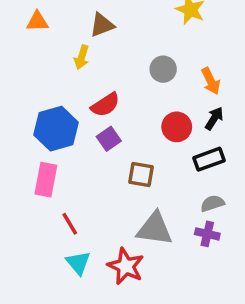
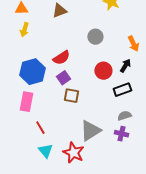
yellow arrow: (82, 57) -> (24, 30), moved
orange arrow: (211, 81) -> (133, 44), moved
brown square: (141, 174) -> (71, 96), moved
gray triangle: (155, 229) -> (90, 131), turned -40

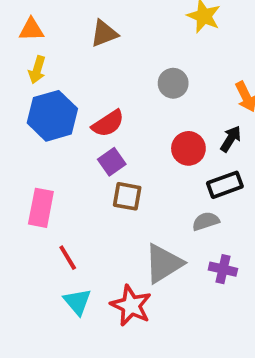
blue hexagon: (32, 72) -> (52, 116), moved
gray semicircle: (124, 116) -> (206, 221), moved

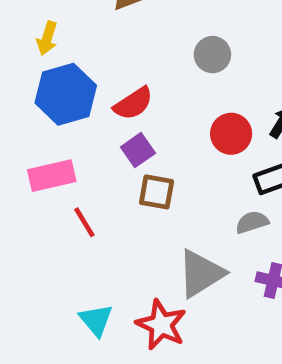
pink rectangle: (41, 208) -> (52, 176), moved, turned 66
red line: (68, 258) -> (84, 222), moved

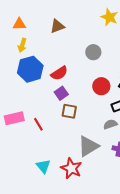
pink rectangle: (52, 176) -> (14, 118), moved

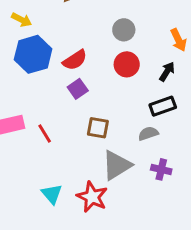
yellow arrow: (22, 45) -> (22, 20), turned -80
red circle: (101, 86) -> (127, 64), moved
brown square: (69, 111) -> (98, 128), moved

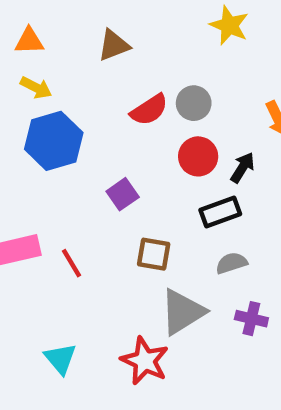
red semicircle: (75, 60) -> (149, 110), moved
black arrow: (167, 72) -> (243, 168), moved
black rectangle: (163, 106) -> (220, 212), moved
cyan triangle: (52, 194) -> (60, 359), moved

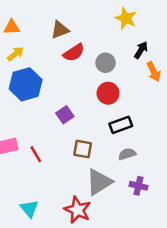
yellow arrow: (36, 88) -> (15, 54), turned -66
red semicircle: (149, 110) -> (74, 53), moved
black arrow: (243, 168) -> (141, 50), moved

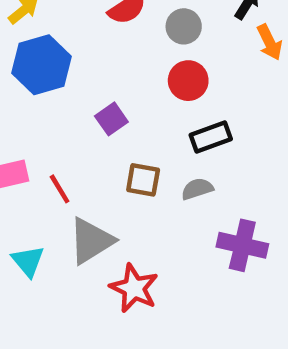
gray semicircle: (127, 154) -> (197, 189), moved
gray triangle: (99, 182) -> (91, 241), moved
purple cross: (138, 186) -> (242, 245), size x1.5
cyan triangle: (29, 209) -> (28, 261), moved

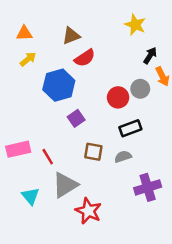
gray circle: (184, 26) -> (140, 89), moved
blue hexagon: (41, 65) -> (59, 85), moved
purple cross: (242, 245) -> (148, 187), turned -30

